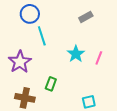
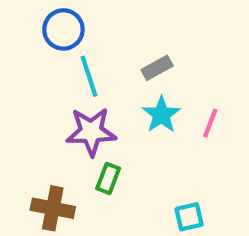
gray rectangle: (86, 17) -> (157, 68), moved
purple star: (20, 62) -> (91, 132), moved, turned 30

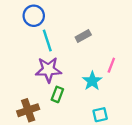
cyan star: (161, 115) -> (92, 81), moved
brown cross: (53, 208) -> (28, 110), turned -30

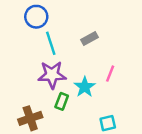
pink line: (111, 65) -> (110, 74), moved
cyan star: (92, 81) -> (85, 87), moved

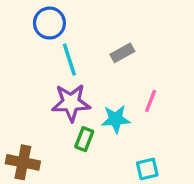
cyan star: (85, 87) -> (116, 119), turned 30
brown cross: (30, 118) -> (23, 162), moved, turned 30

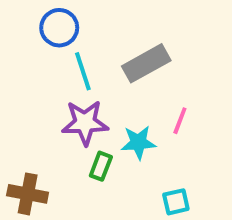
gray rectangle: (122, 53) -> (146, 63), size x1.6

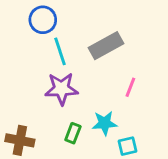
cyan star: (138, 142) -> (105, 123), moved
green rectangle: (101, 166) -> (73, 133), moved

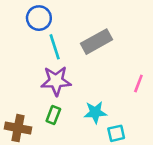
pink line: (130, 87) -> (138, 84), moved
green rectangle: (73, 133) -> (53, 115), moved

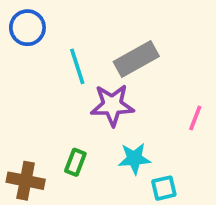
blue circle: (39, 18) -> (27, 28), moved
purple star: (56, 81) -> (112, 105), moved

